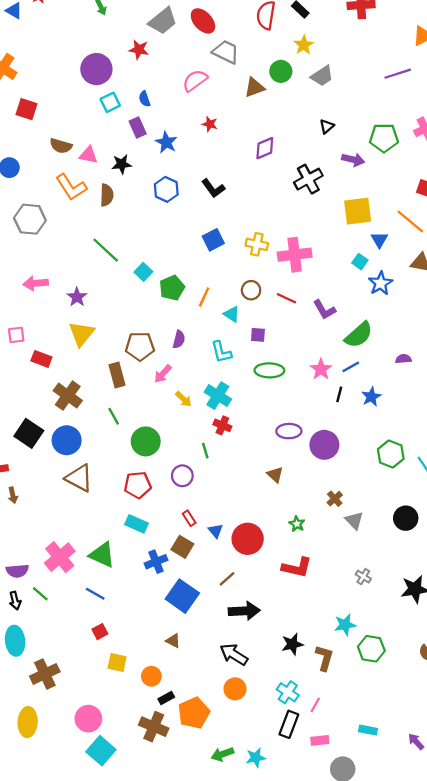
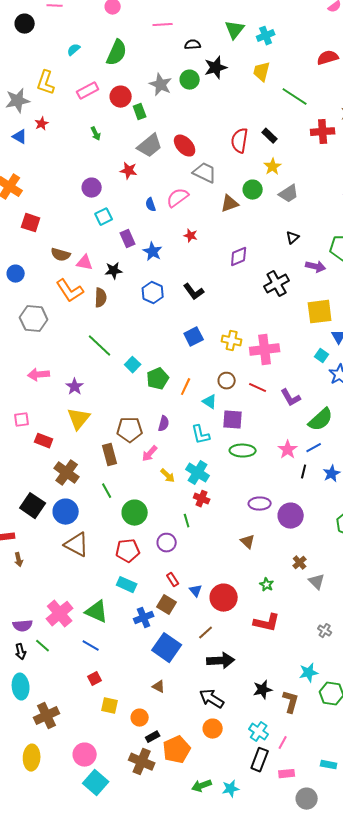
purple circle: (96, 69) -> (92, 188), size x0.7
blue semicircle: (145, 99) -> (151, 205), moved
purple square: (258, 335) -> (233, 420), size x1.5

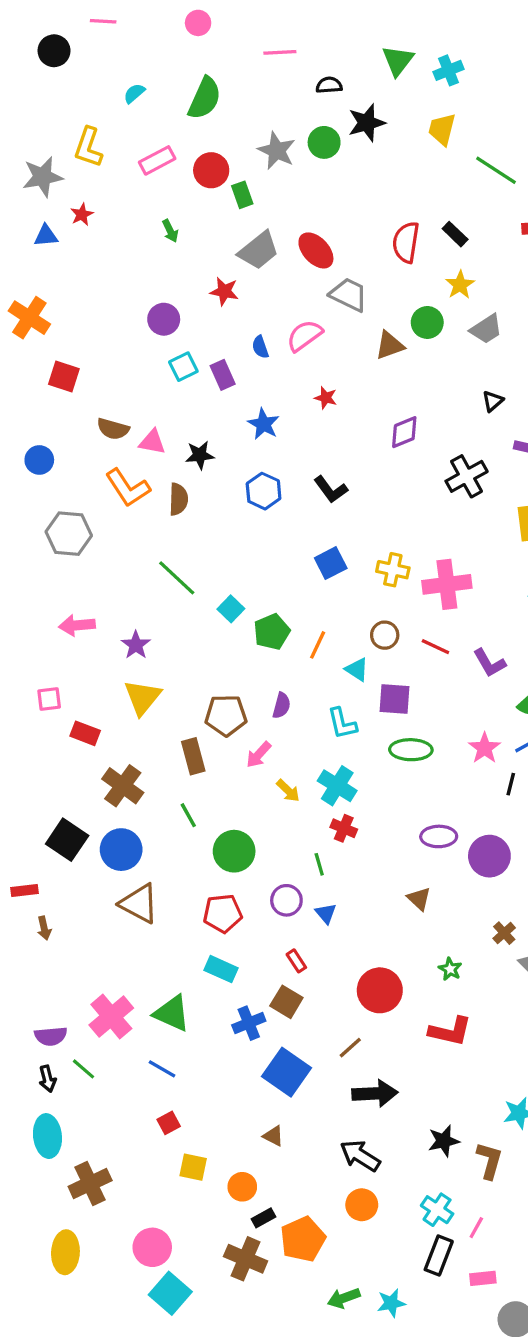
blue triangle: (20, 137) -> (46, 236), turned -35
purple rectangle: (128, 239) -> (223, 375), moved
blue triangle: (196, 591) -> (326, 913), moved

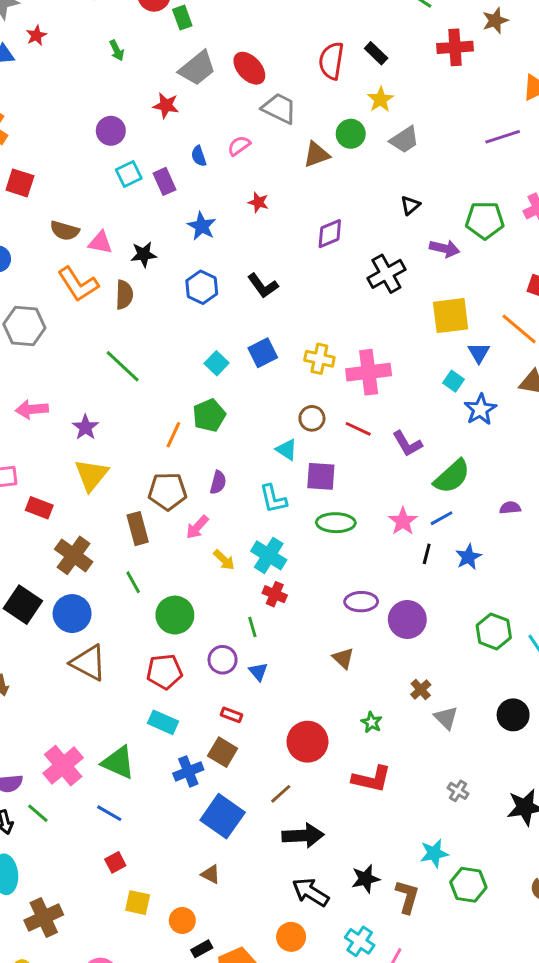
pink semicircle: (304, 336) -> (239, 146), size x0.7
cyan square: (231, 609) -> (217, 363), moved
orange line: (318, 645) -> (173, 435), moved
red rectangle: (296, 961) -> (231, 715), turned -36
black arrow: (360, 1156) -> (310, 892), moved

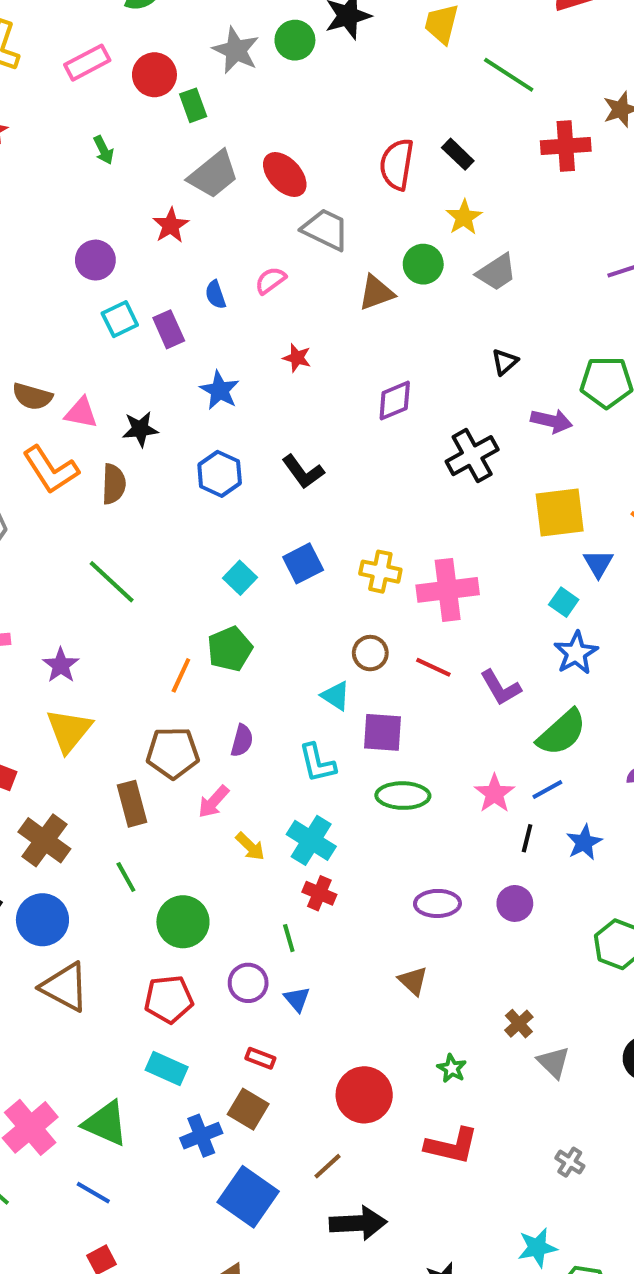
red star: (166, 105) -> (171, 225), turned 30
blue star: (480, 409) -> (576, 653), moved
purple circle: (407, 620) -> (515, 903), moved, size x0.7

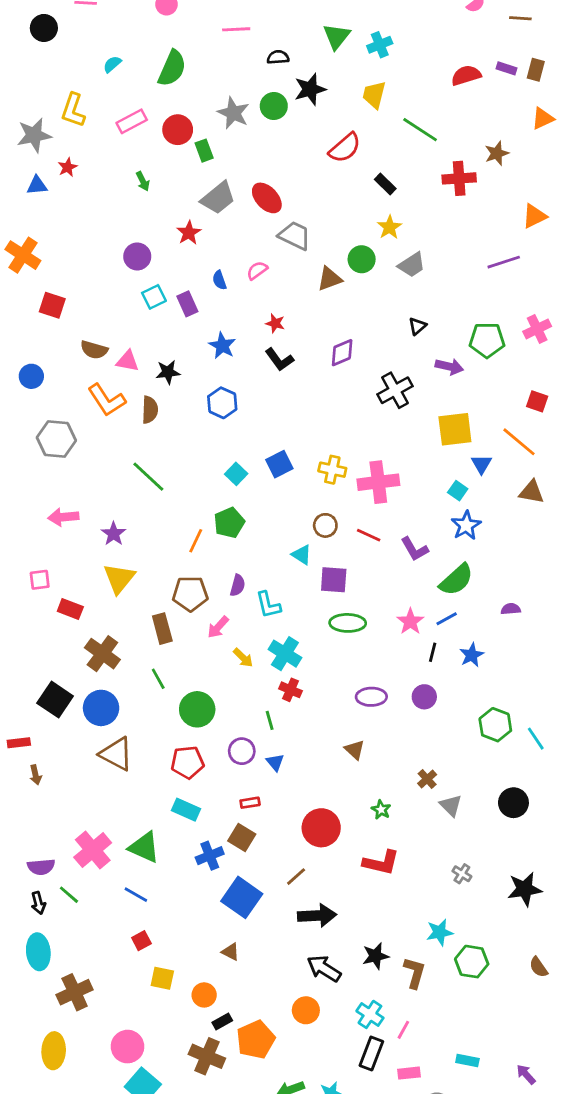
red semicircle: (397, 164) -> (345, 148), moved, turned -140
black L-shape: (303, 472) -> (279, 360), moved
cyan L-shape: (317, 763) -> (268, 605), moved
red rectangle: (260, 1058) -> (250, 803), turned -30

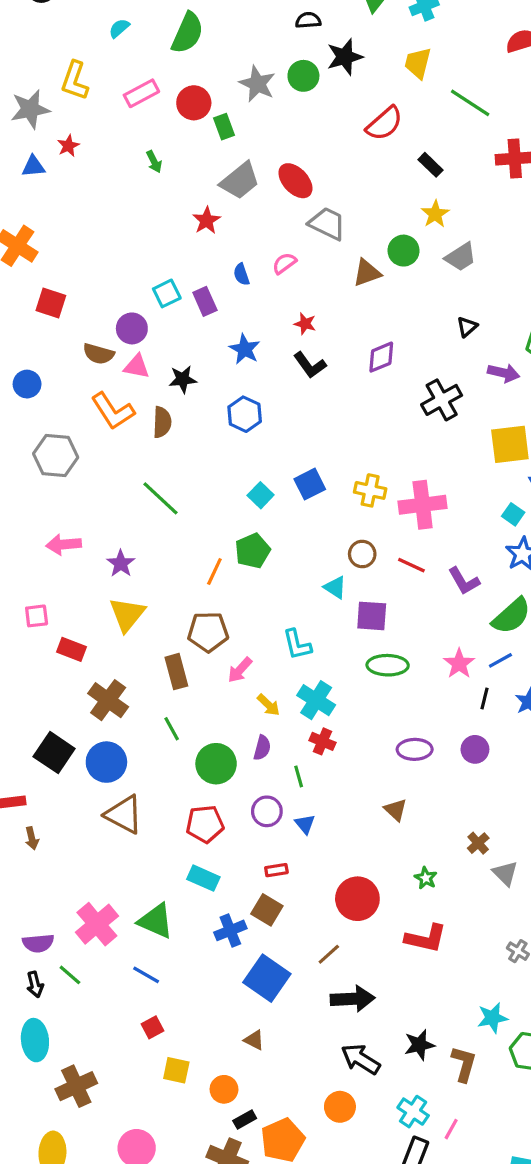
purple circle: (137, 256) -> (132, 328), moved
purple semicircle: (238, 585) -> (262, 748), moved

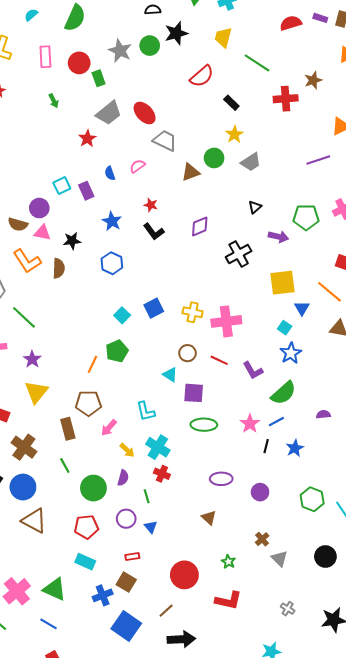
pink rectangle: (141, 93) -> (45, 57), turned -65
green line: (160, 498) -> (24, 317), moved
purple circle: (475, 749) -> (260, 492), moved

